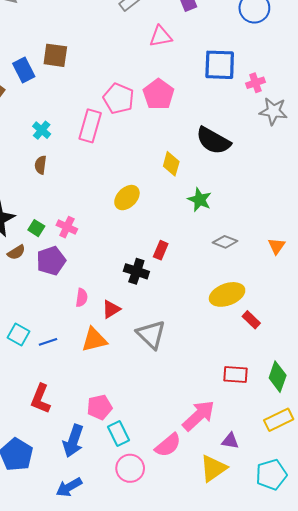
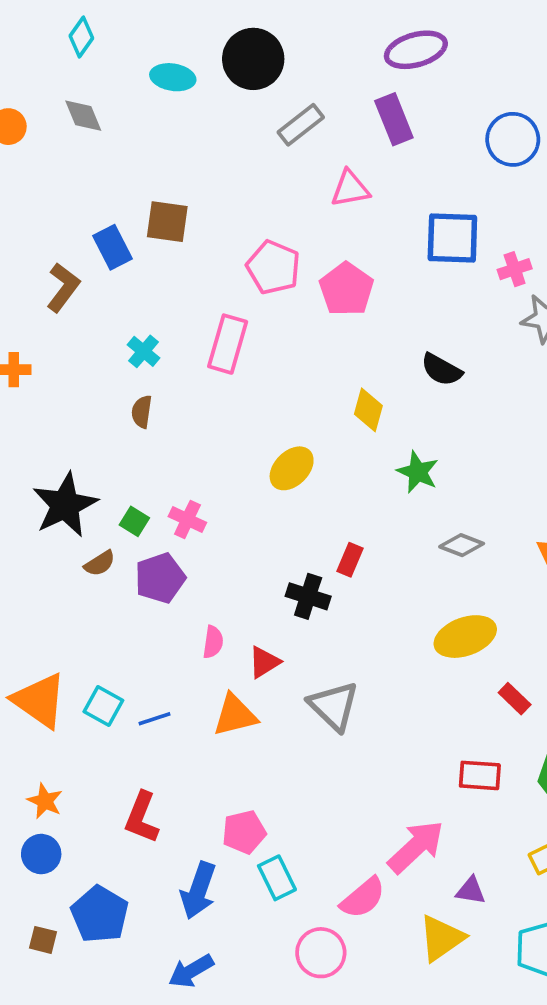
pink pentagon: (119, 99) -> (273, 267), moved
black semicircle: (213, 141) -> (441, 370), size x0.7
red rectangle: (251, 320) -> (515, 699), moved
pink circle: (130, 468) -> (321, 953), moved

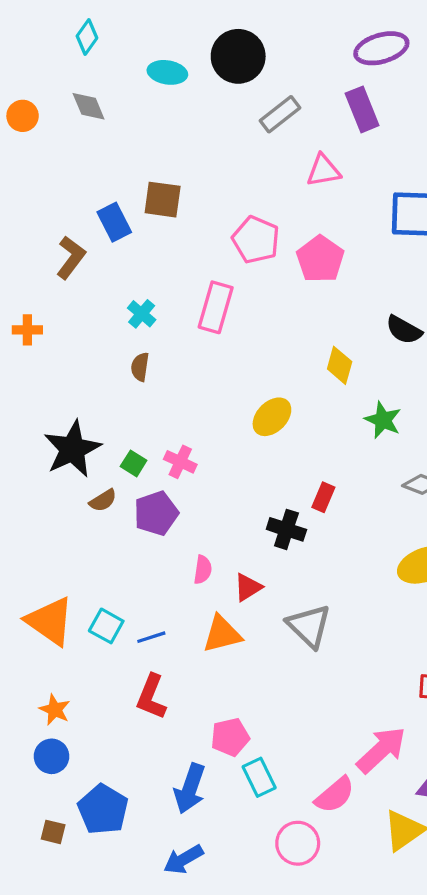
red L-shape: (142, 817) -> (151, 697), moved

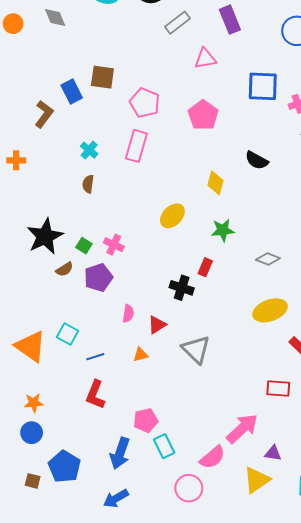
pink pentagon: (256, 240) -> (145, 103), moved
green star: (383, 420) -> (223, 230), moved, turned -30
cyan square: (106, 626) -> (68, 334), moved
orange triangle: (222, 634) -> (141, 355), size x0.6
orange star: (55, 710) -> (34, 403), turned -30

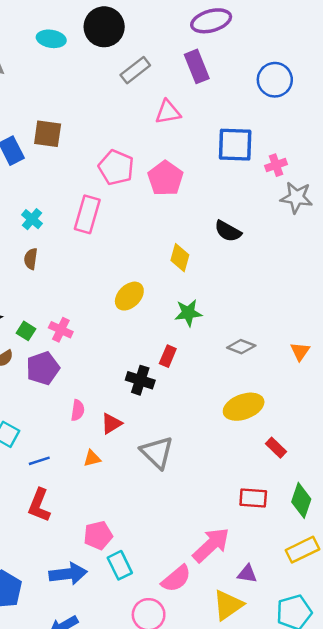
pink pentagon: (145, 103) -> (116, 167), moved
blue arrow: (120, 453) -> (68, 574), turned -116

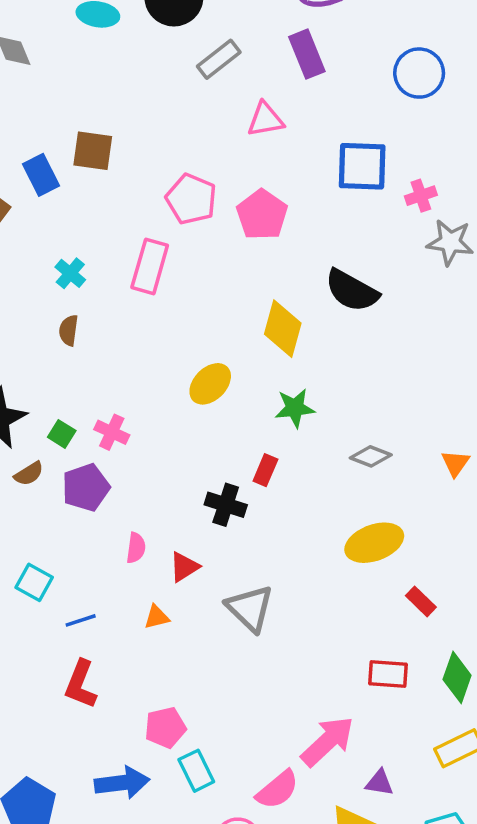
black semicircle: (228, 231) -> (352, 291), size x1.4
yellow diamond: (180, 258) -> (283, 329), size x1.4

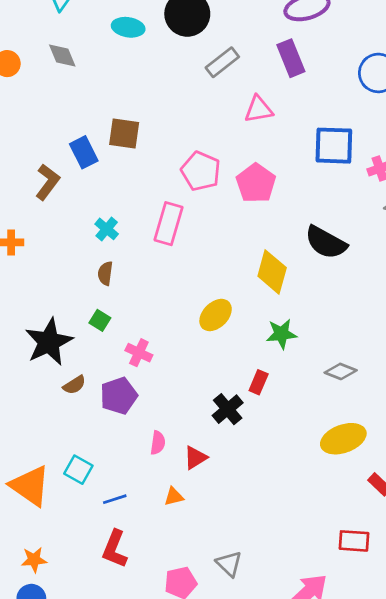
green square: (62, 434) -> (100, 320), moved
black cross: (226, 505) -> (228, 409), turned 32
gray triangle: (250, 608) -> (229, 564), moved, size x0.7

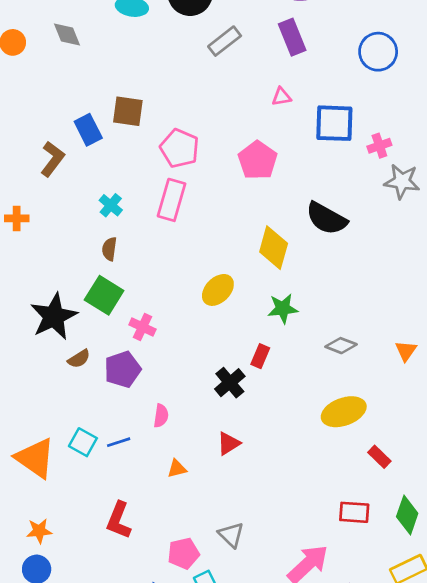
pink triangle: (259, 109) -> (281, 97), moved, size x0.7
pink pentagon: (201, 171) -> (180, 148), moved
green square: (100, 320) -> (104, 295), size x1.8
red triangle: (195, 458) -> (228, 444), moved
blue line: (115, 499) -> (119, 442), moved

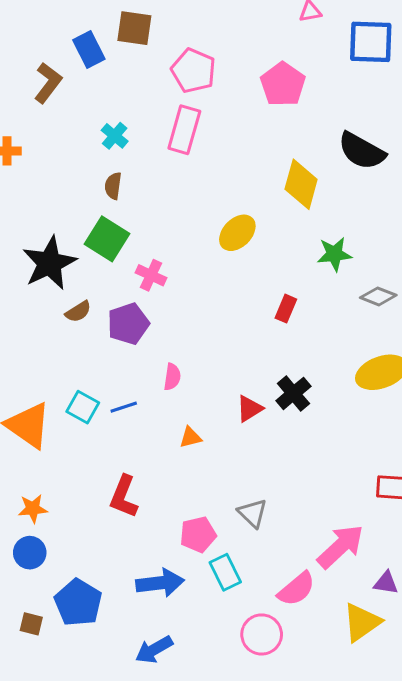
green star: (283, 308) -> (334, 254), moved
black cross: (230, 383) -> (293, 393), moved

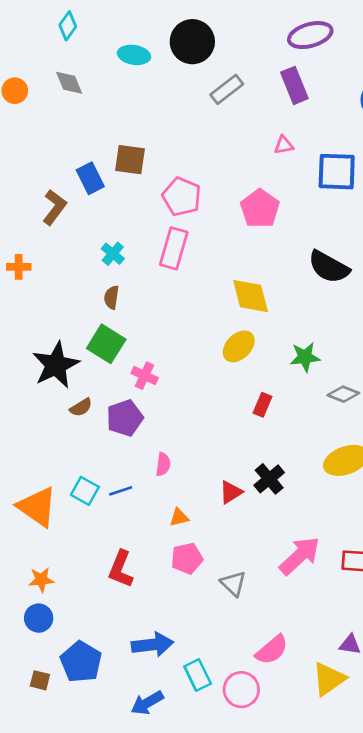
yellow diamond: (301, 184) -> (251, 296), moved, turned -30
yellow ellipse: (237, 233) -> (239, 346), moved
pink pentagon: (198, 534) -> (187, 558), moved
pink arrow: (340, 547) -> (300, 556), moved
cyan rectangle: (225, 572) -> (198, 675), moved

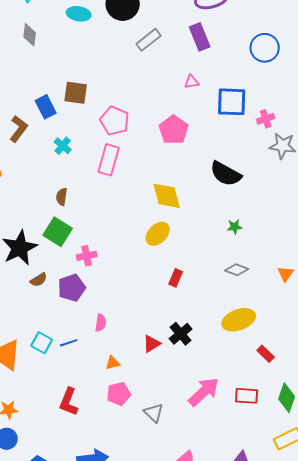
gray diamond: (69, 83) -> (30, 35), turned 30
cyan cross: (113, 254) -> (63, 146), moved
green star: (305, 357) -> (235, 227), moved, size x0.7
pink cross: (145, 376) -> (87, 256), turned -36

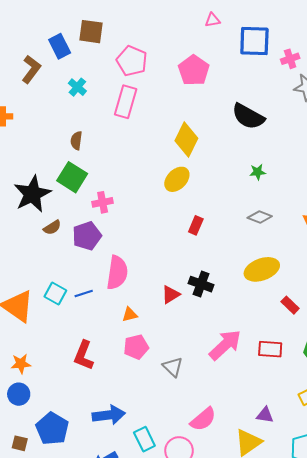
yellow diamond: (167, 196) -> (186, 139), turned 40
pink semicircle: (101, 323) -> (117, 273), size x1.8
black cross: (181, 334) -> (201, 284), turned -30

